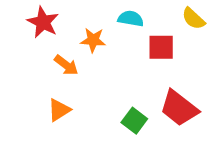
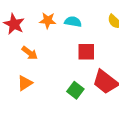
orange star: (93, 40) -> (48, 20), moved
red square: (161, 47) -> (86, 52), moved

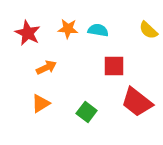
orange arrow: (30, 53) -> (46, 68), turned -63
green square: (75, 90) -> (87, 112), moved

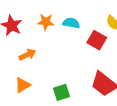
red square: (114, 66) -> (97, 40), moved, turned 30
green square: (87, 112) -> (61, 92), turned 35

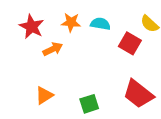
orange arrow: (27, 55) -> (53, 49), moved

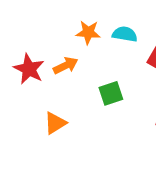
red star: (32, 27) -> (29, 69), moved
green square: (89, 104) -> (111, 93), moved

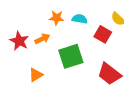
green square: (111, 93) -> (71, 56), size x1.6

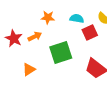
cyan semicircle: (80, 19) -> (77, 18), moved
red square: (103, 34) -> (90, 32), turned 35

